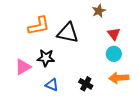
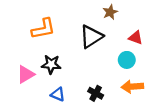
black triangle: (68, 33) -> (91, 37), moved, turned -45
red triangle: (114, 34) -> (136, 38), moved, turned -32

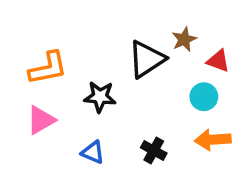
brown star: (110, 12) -> (184, 39), moved
orange L-shape: (43, 29) -> (48, 68), moved
black star: (51, 64) -> (100, 97), moved

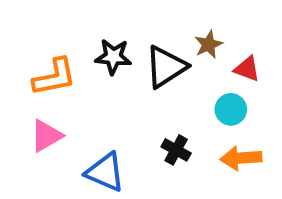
black star: (100, 97) -> (113, 57), moved
black cross: (154, 150) -> (176, 150), moved
blue triangle: (93, 152) -> (105, 172), size x1.5

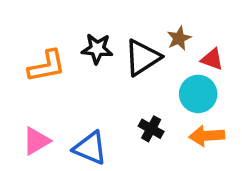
cyan circle: (231, 109) -> (198, 94), size x1.4
pink triangle: (46, 136) -> (36, 141), moved

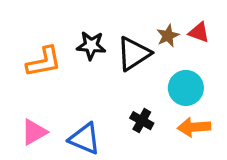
red triangle: (212, 59) -> (199, 32), moved

